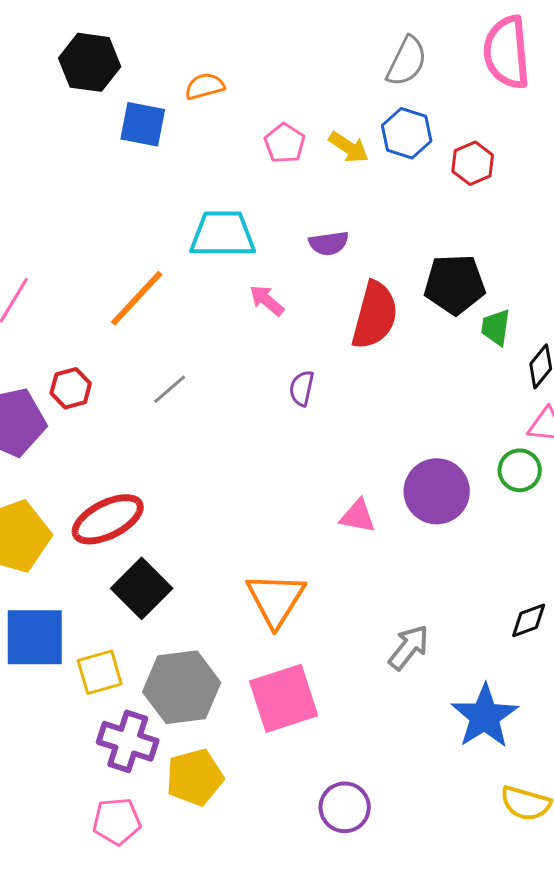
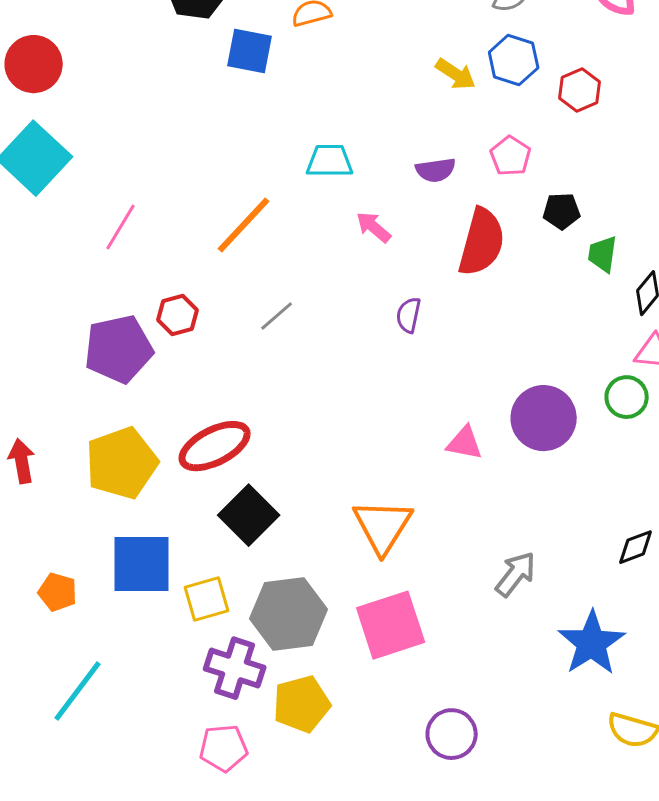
pink pentagon: (285, 143) -> (511, 156), moved
cyan trapezoid: (223, 234) -> (330, 161), size x0.7
black pentagon: (455, 284) -> (562, 211), size x0.6

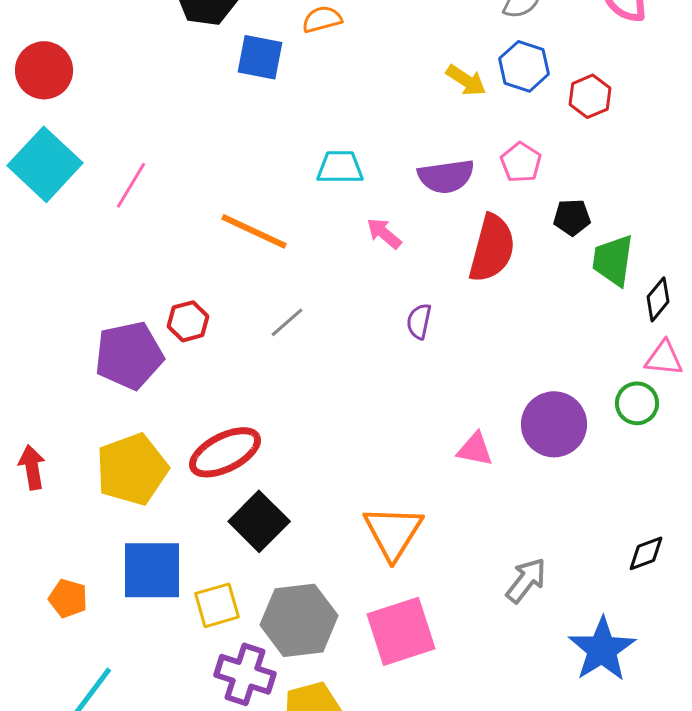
purple semicircle: (436, 170) -> (446, 176), size x1.4
orange line: (244, 225) -> (254, 231), turned 72
pink line: (121, 227) -> (131, 185), moved
green trapezoid: (603, 254) -> (613, 260), size x1.4

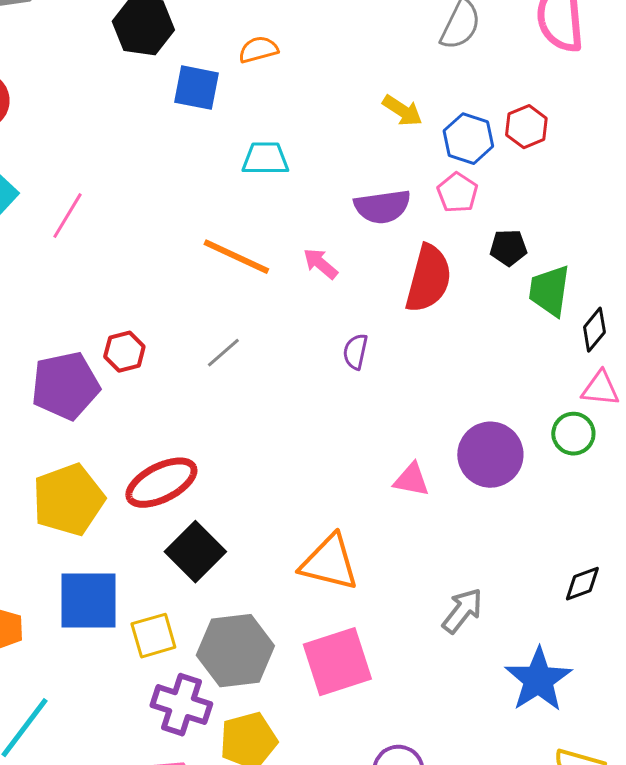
blue hexagon: (524, 66) -> (468, 139), moved
cyan trapezoid: (340, 167) -> (265, 159), moved
orange line: (254, 231) -> (236, 257), moved
orange triangle: (393, 532) -> (329, 563), turned -48

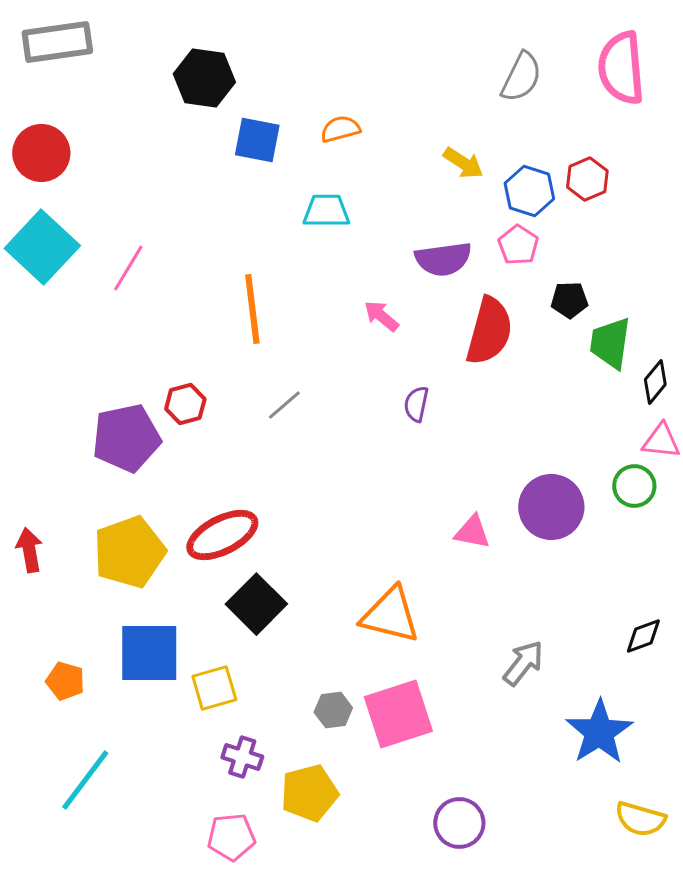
orange semicircle: (258, 50) -> (340, 129), moved
orange line: (236, 257) -> (252, 309), moved, turned 58
gray hexagon: (235, 651) -> (333, 710), moved, size x0.5
purple cross: (181, 705) -> (242, 757), size x0.7

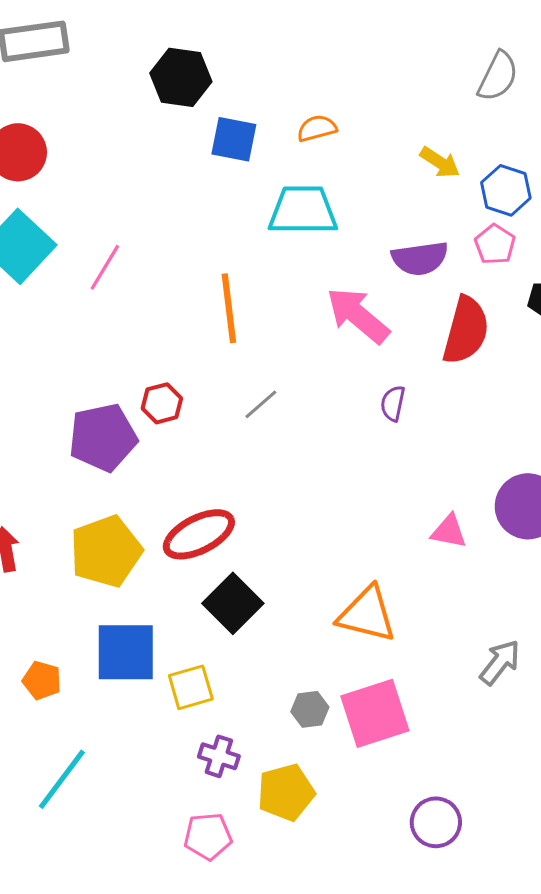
cyan trapezoid: (326, 211) -> (303, 210), size x1.5
pink arrow: (381, 316) -> (358, 315), size x1.8

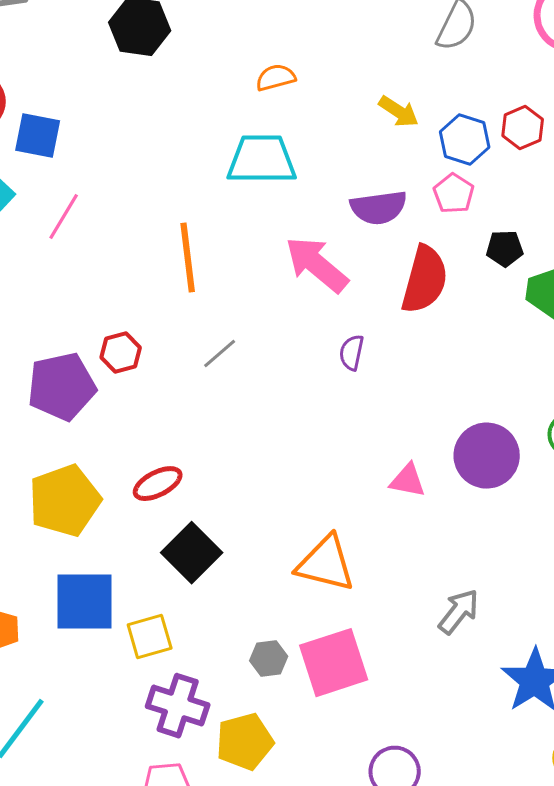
blue square: (234, 139) -> (38, 136), moved
red ellipse: (199, 534) -> (158, 484), size x0.7
purple cross: (219, 756) -> (178, 706), size x1.5

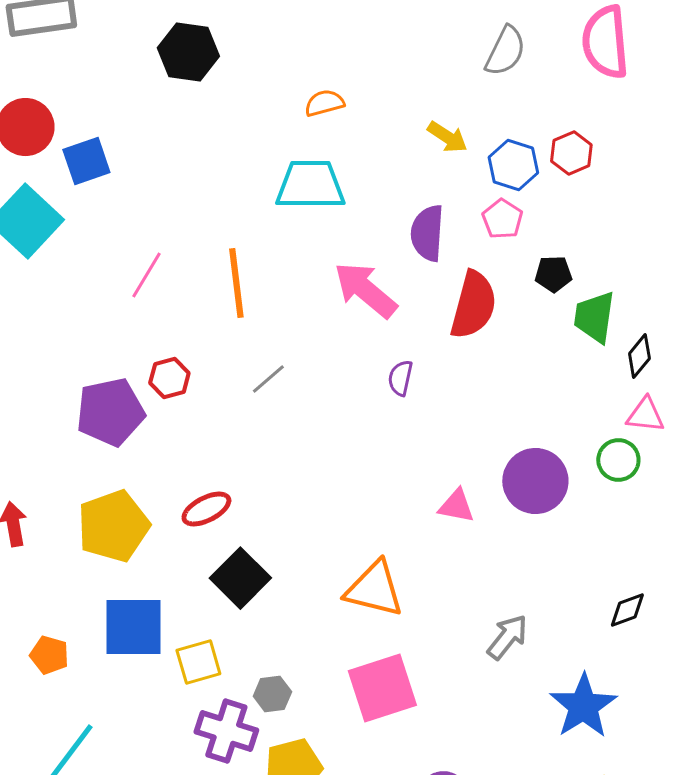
blue square: (38, 136) -> (86, 161), turned -30
purple semicircle: (379, 208) -> (427, 233), turned 102
pink line: (64, 217) -> (146, 275), moved
gray hexagon: (269, 659) -> (272, 694), moved

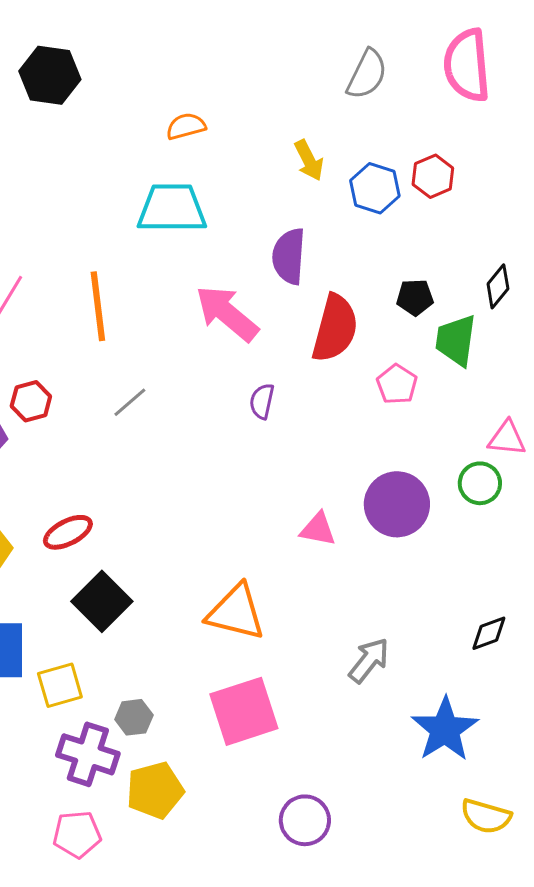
yellow arrow: (447, 137) -> (309, 160), turned 30
pink pentagon: (502, 219) -> (397, 384), moved
black diamond: (639, 356) -> (498, 286), moved

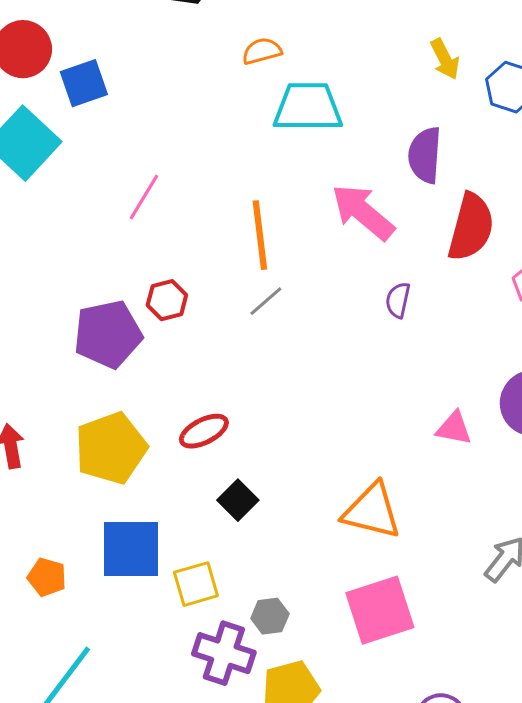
orange semicircle: (186, 126) -> (262, 51), moved
orange line: (98, 306) -> (260, 235), moved
black square: (102, 601) -> (238, 500), size x0.7

